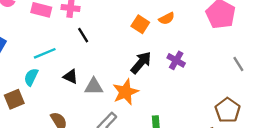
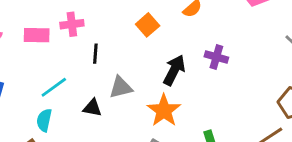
orange square: (140, 24) -> (148, 25), moved, turned 30
black line: (83, 35) -> (95, 54), turned 49
gray triangle: (94, 87) -> (121, 87), moved

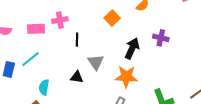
cyan line: (54, 87) -> (30, 59), moved
gray triangle: (121, 87) -> (96, 62), turned -48
orange star: (164, 111) -> (126, 77), turned -30

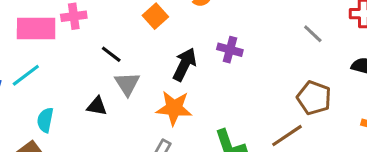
pink rectangle: (36, 29) -> (36, 29), size x1.4
black line: (77, 40) -> (111, 54), moved, turned -56

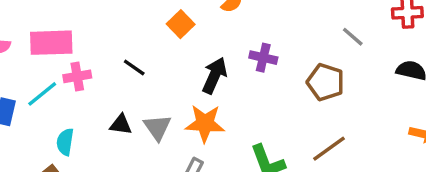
pink cross: (74, 16) -> (77, 76), moved
gray triangle: (127, 84) -> (157, 127), moved
brown pentagon: (314, 98) -> (326, 82), moved

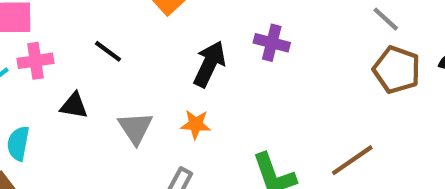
brown pentagon: (326, 82) -> (397, 70), moved
orange star: (205, 123) -> (196, 124), size x0.6
black triangle: (121, 125) -> (74, 106), moved

